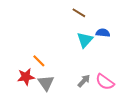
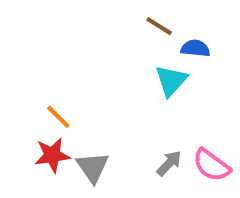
blue semicircle: (103, 33) -> (195, 48), moved
orange line: (39, 61) -> (58, 117), moved

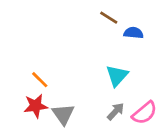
cyan triangle: (171, 81) -> (117, 76), moved
pink semicircle: (211, 165) -> (145, 113), turned -76

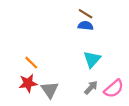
blue semicircle: (134, 33) -> (86, 26), moved

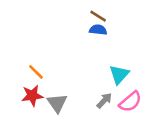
cyan triangle: (92, 59) -> (119, 74), moved

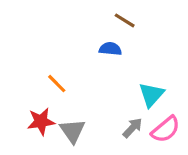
blue semicircle: (98, 30) -> (110, 49), moved
orange line: (36, 72) -> (57, 84), moved

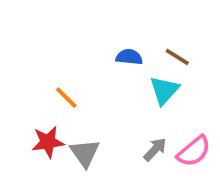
brown line: (125, 20) -> (177, 57), moved
cyan triangle: (151, 95) -> (164, 90), moved

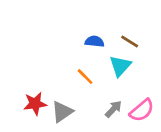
orange line: (66, 98) -> (85, 77), moved
gray triangle: (85, 153) -> (62, 112), turned 30

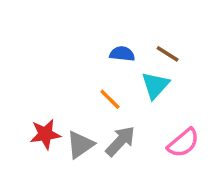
gray arrow: (113, 109) -> (120, 141), moved, size x1.4

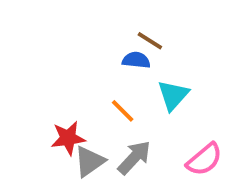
brown line: (168, 54) -> (150, 41), moved
red star: (45, 134) -> (68, 138), moved

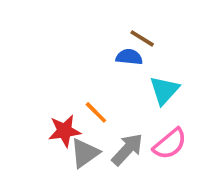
orange line: (123, 111) -> (96, 112), moved
pink semicircle: (204, 159) -> (170, 144), moved

